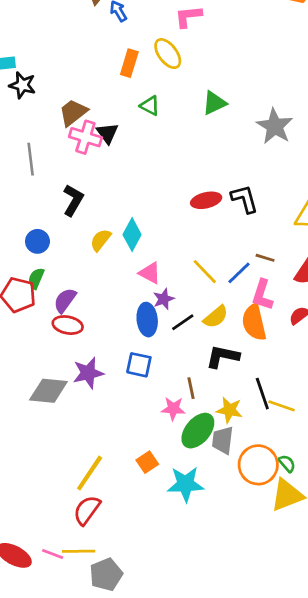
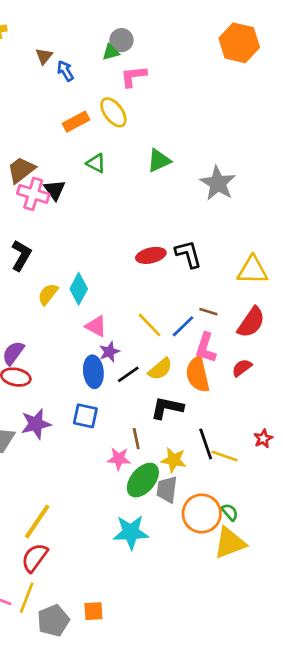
orange rectangle: (129, 63) -> (76, 122), turned 45
orange square: (147, 462) -> (93, 611), moved, turned 30
yellow line: (79, 551) -> (27, 598), turned -68

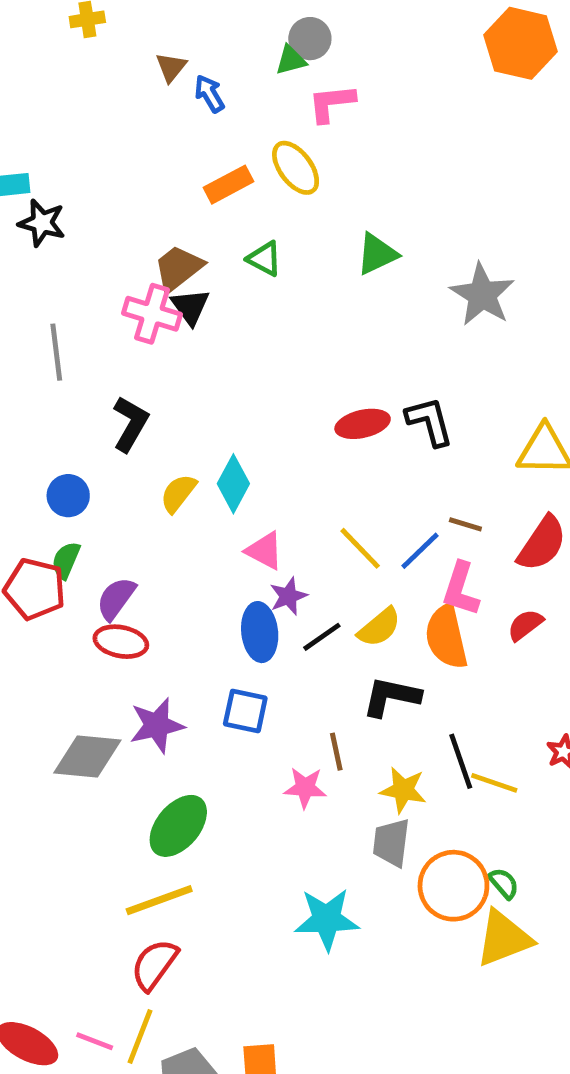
brown trapezoid: (21, 170) -> (178, 268), moved
green ellipse: (143, 480) -> (178, 826), moved
yellow line: (37, 522) -> (159, 900), turned 36

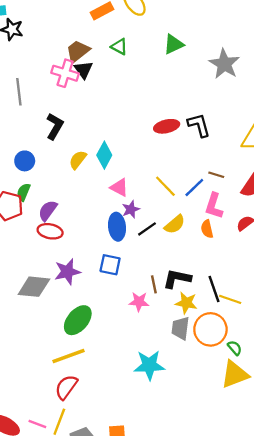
orange semicircle: (446, 637) -> (207, 229), size x0.6
black L-shape: (391, 697) -> (177, 279), moved
orange circle: (453, 886) -> (210, 329), moved

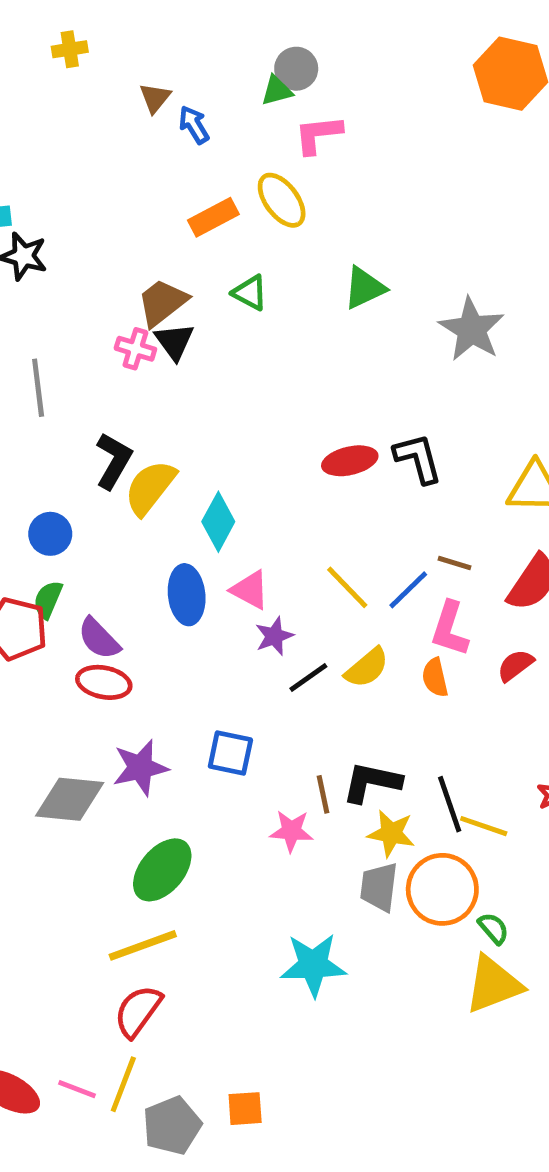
pink cross: (65, 73) -> (135, 349), size x0.7
yellow semicircle: (78, 160) -> (150, 488), moved, size x1.4
purple semicircle: (48, 211) -> (99, 639), turned -80
blue ellipse: (117, 227) -> (187, 595), moved

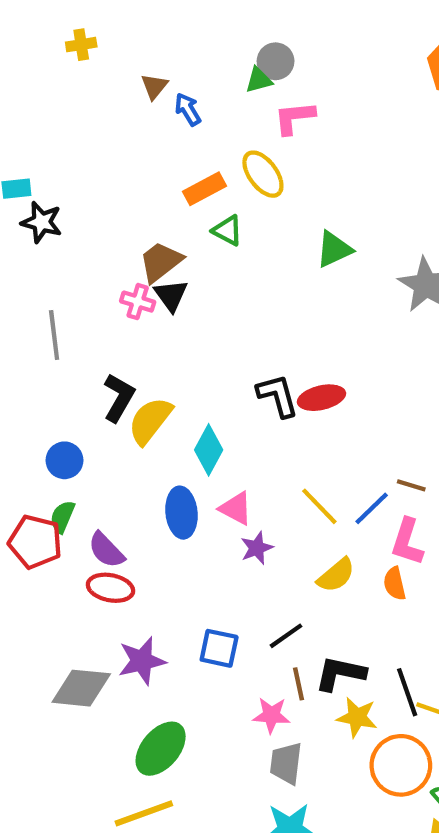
green triangle: (250, 293) -> (227, 230), moved
black L-shape: (418, 458) -> (278, 396), moved
black line: (308, 678) -> (286, 636), moved
gray trapezoid: (379, 887) -> (286, 763), moved

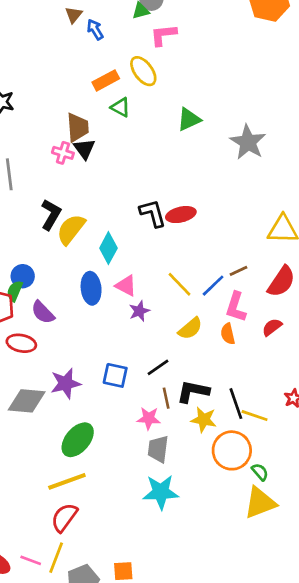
brown trapezoid: (161, 262) -> (78, 127), turned 124
blue circle: (65, 460) -> (23, 276), moved
brown line: (411, 485) -> (239, 271), turned -42
red ellipse: (110, 588) -> (21, 343), moved

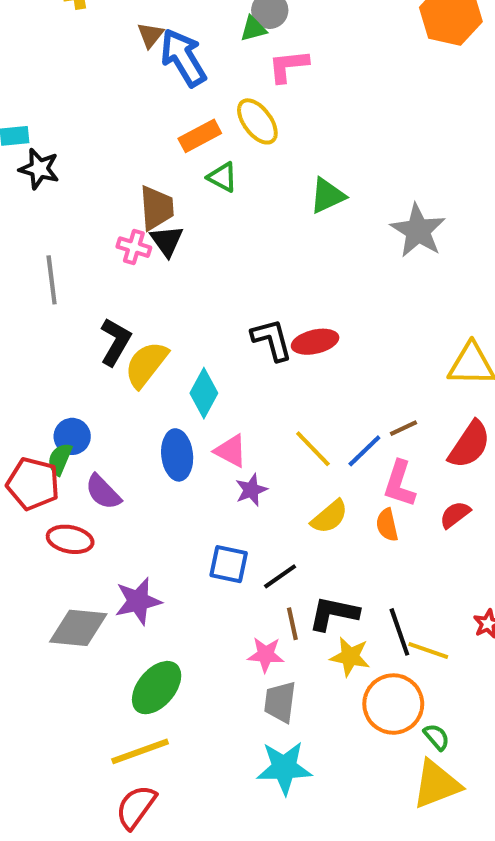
blue arrow: (95, 30) -> (183, 58), size x1.8
blue square: (115, 375) -> (229, 564), moved

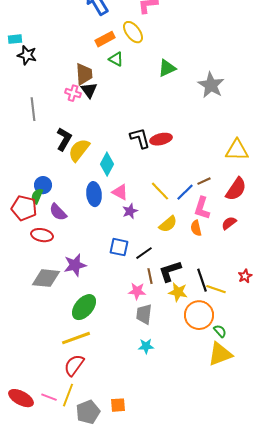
black L-shape: (334, 613) -> (170, 271), turned -30
cyan star: (284, 768) -> (146, 346), size x0.6

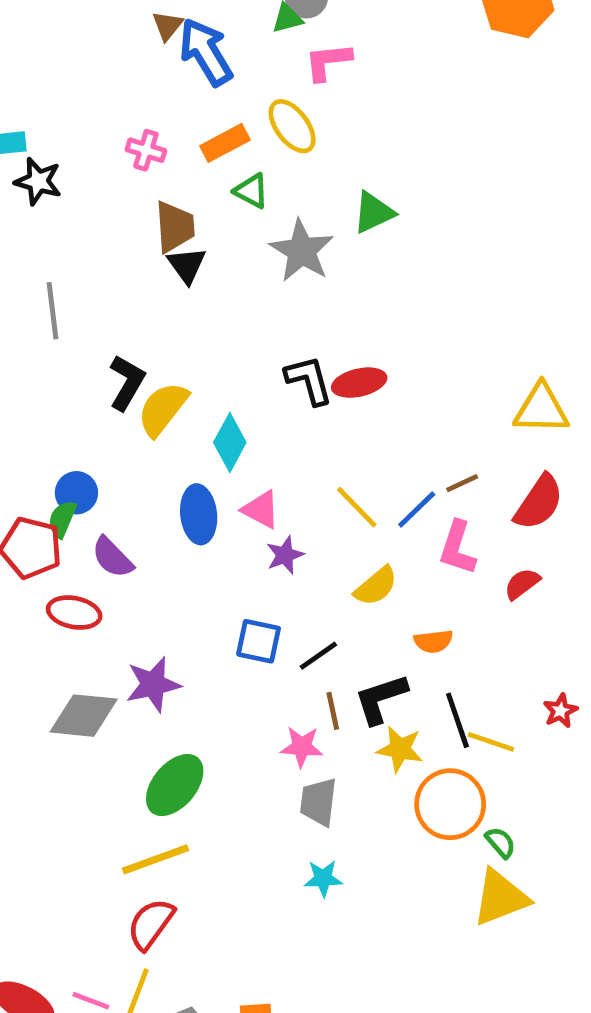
gray star: (211, 85) -> (302, 251), moved
pink cross: (73, 93) -> (146, 150), moved
orange semicircle: (196, 228) -> (433, 641), moved, turned -84

